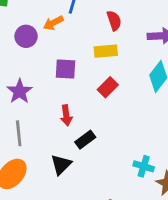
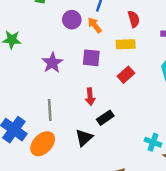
orange arrow: (53, 23) -> (95, 25), moved, turned 77
purple circle: (26, 36) -> (72, 20), moved
purple star: (20, 91) -> (52, 63), moved

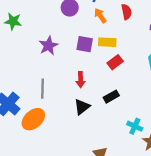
orange arrow: (95, 25) -> (100, 16), moved
yellow rectangle: (126, 44) -> (107, 42), moved
black rectangle: (105, 118) -> (111, 97), moved
black triangle: (84, 138) -> (82, 107), moved

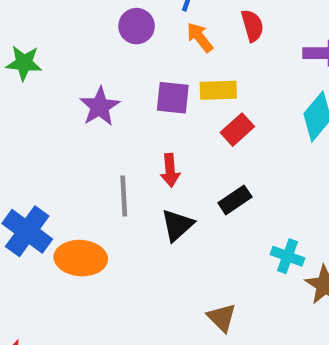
gray line: (42, 89) -> (124, 196), moved
orange ellipse: (33, 119) -> (81, 258), turned 50

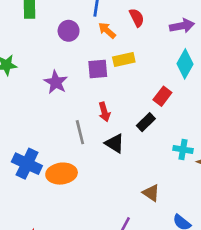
red rectangle: (237, 130) -> (162, 96), moved
black triangle: (177, 225) -> (115, 143), turned -35

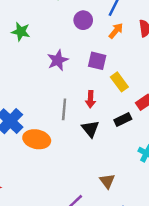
orange arrow: (107, 30) -> (116, 31), turned 70
yellow rectangle: (124, 59) -> (119, 82), moved, turned 48

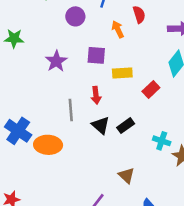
orange arrow: (116, 31) -> (118, 29), moved, turned -56
yellow rectangle: (119, 82) -> (122, 73), turned -48
black rectangle: (123, 120) -> (126, 126), moved

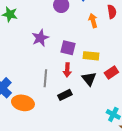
purple square: (96, 55) -> (68, 48), moved
black triangle: (101, 125) -> (89, 79), moved
black rectangle: (126, 126) -> (65, 95), moved

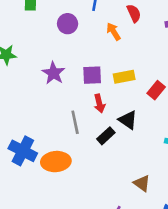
black triangle: (89, 79) -> (128, 120), moved

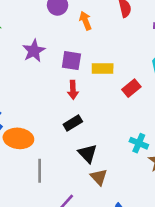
orange arrow: (113, 32) -> (85, 21), moved
black triangle: (128, 120) -> (87, 153), moved
gray line: (75, 122) -> (40, 171), moved

